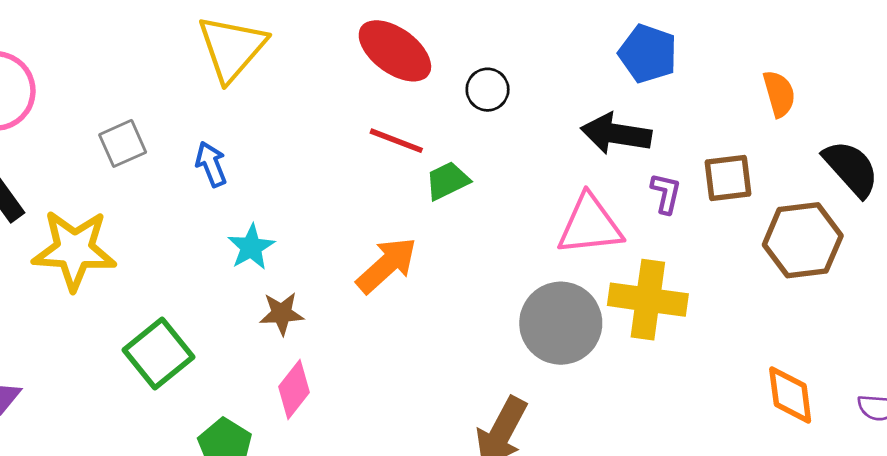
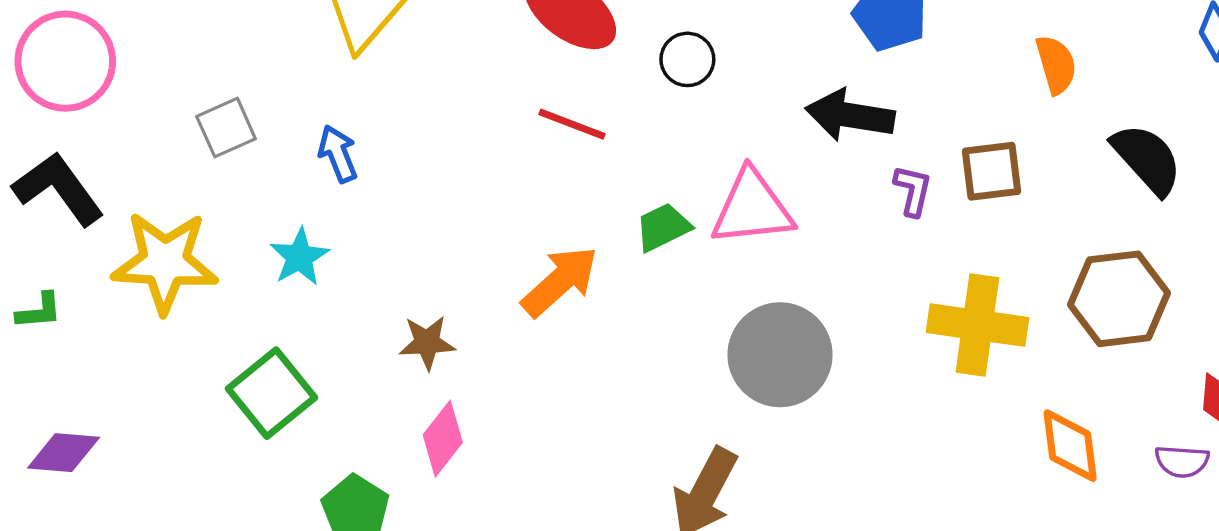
green trapezoid: (447, 181) -> (663, 227), moved
pink triangle: (590, 225) -> (752, 208), moved
brown hexagon: (803, 240) -> (1119, 299), moved
cyan star: (251, 247) -> (299, 257), moved
yellow cross: (648, 300) -> (977, 325), moved

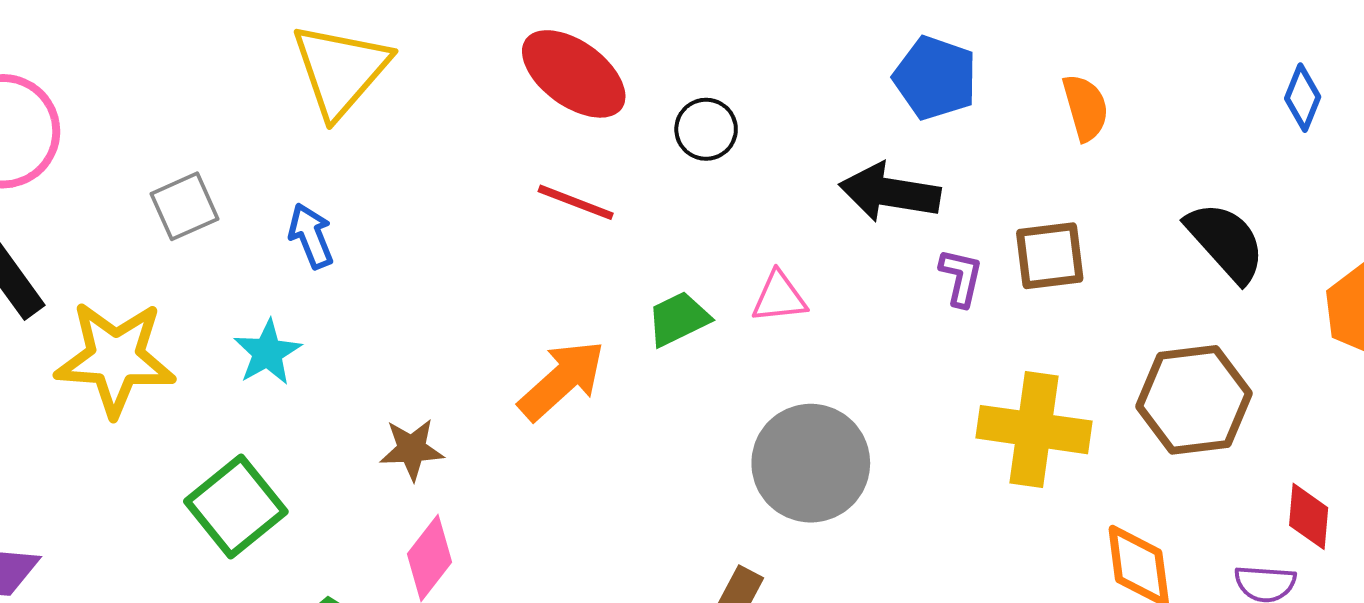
orange semicircle: (1056, 65) -> (1085, 108), moved
pink triangle: (752, 208) -> (779, 297), size x0.6

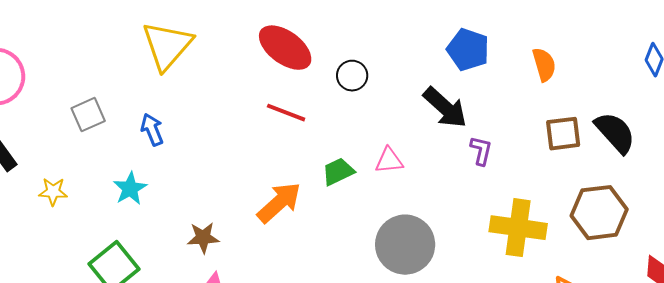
black arrow: (890, 192) -> (445, 108), turned -147
brown square: (1050, 256) -> (563, 134), moved
yellow star: (115, 358) -> (53, 192), size x0.5

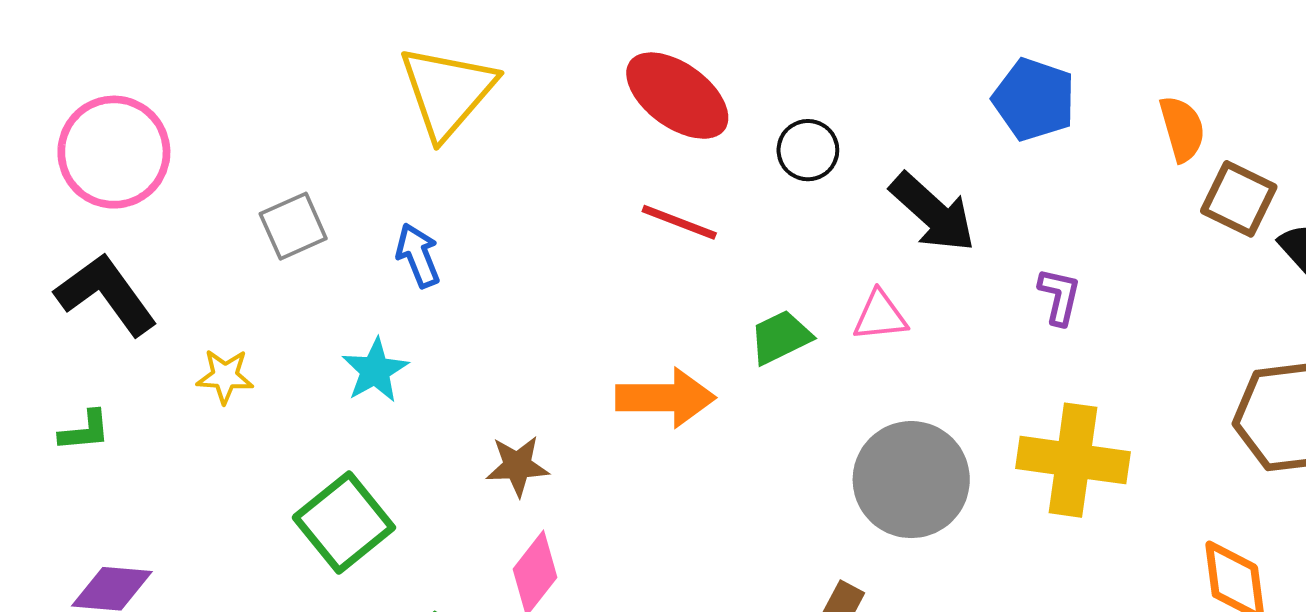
black arrow: (445, 108) -> (933, 213), moved
brown square: (563, 134) -> (1239, 199), moved, turned 33
orange arrow: (279, 203) -> (666, 398), turned 42
yellow cross: (518, 228) -> (1073, 460), moved

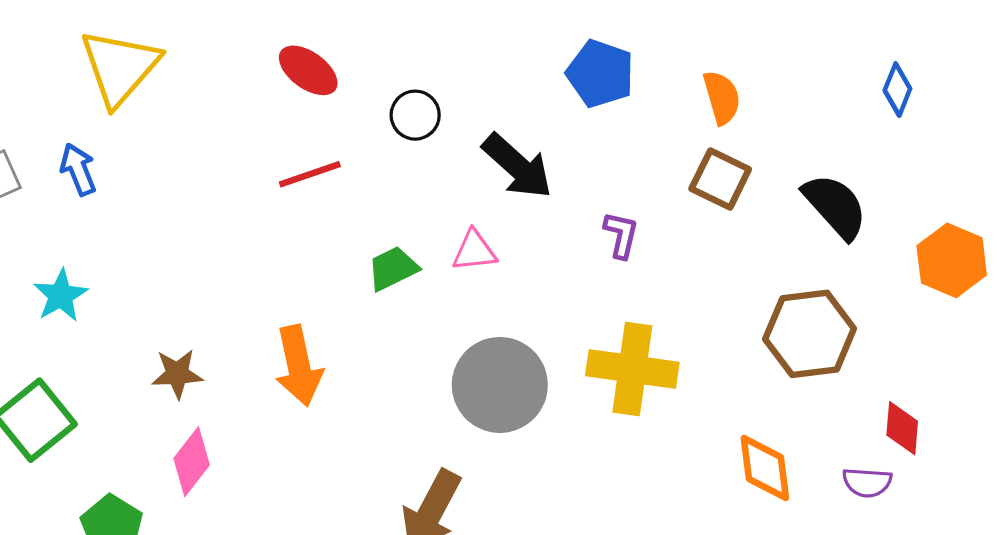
red ellipse: (677, 96) -> (308, 70), size x0.7
brown square: (1239, 199) -> (720, 179), moved
red line: (679, 222) -> (310, 174), turned -40
blue arrow: (418, 255) -> (78, 169), moved
orange arrow: (666, 398) -> (299, 366), moved, turned 78

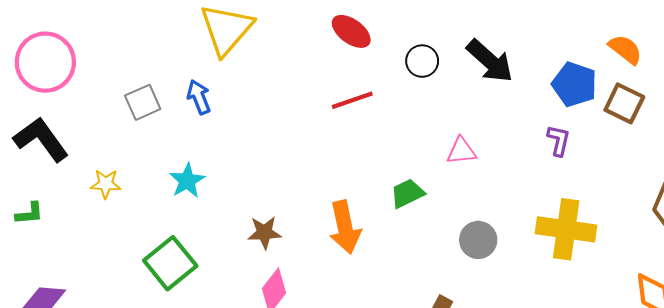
blue pentagon: (600, 74) -> (575, 84), moved
orange semicircle: (722, 98) -> (625, 49), turned -36
black arrow: (517, 166) -> (490, 61), moved
green trapezoid: (393, 268) -> (407, 193), moved
gray circle: (500, 385) -> (478, 240), size x0.6

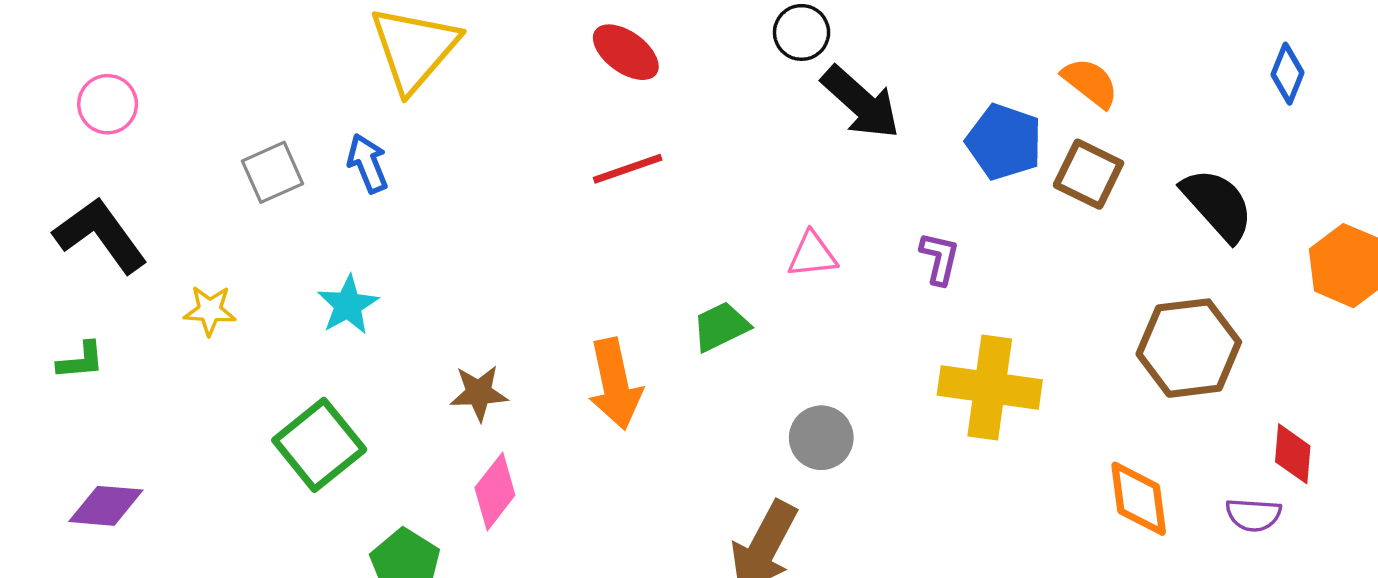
black circle: (422, 61) -> (802, 32), moved
pink circle: (45, 62) -> (108, 104), size x0.6
purple L-shape: (559, 140) -> (940, 258), moved
gray circle: (478, 240) -> (821, 438), moved

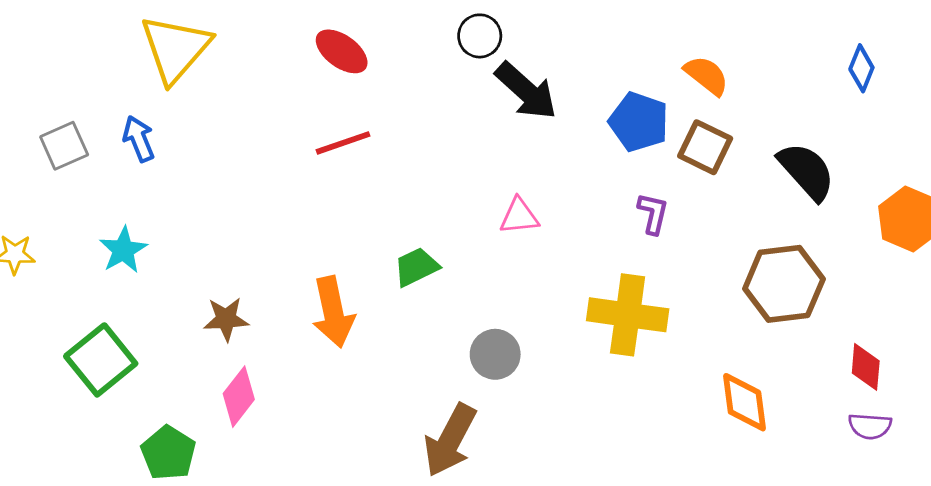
pink triangle: (812, 255) -> (519, 216), moved
purple L-shape: (940, 258) -> (653, 213), moved
purple semicircle: (1253, 515) -> (870, 426), moved

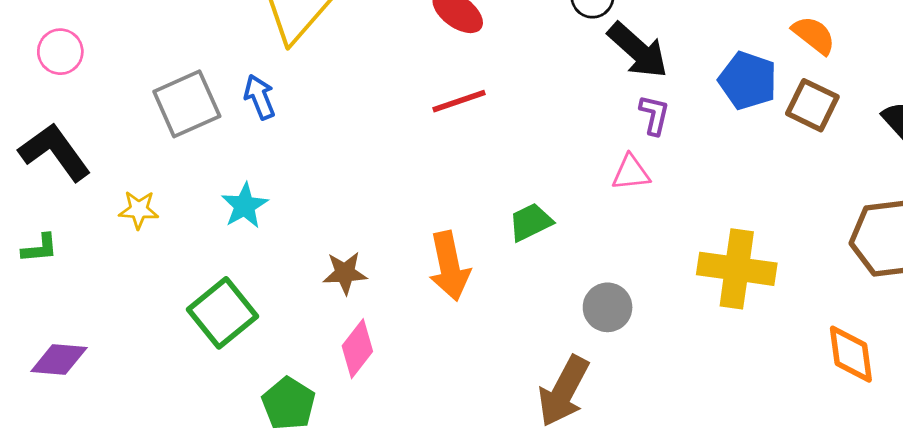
gray square: (64, 146) -> (187, 104), size x1.4
purple L-shape: (653, 213) -> (654, 115), moved

